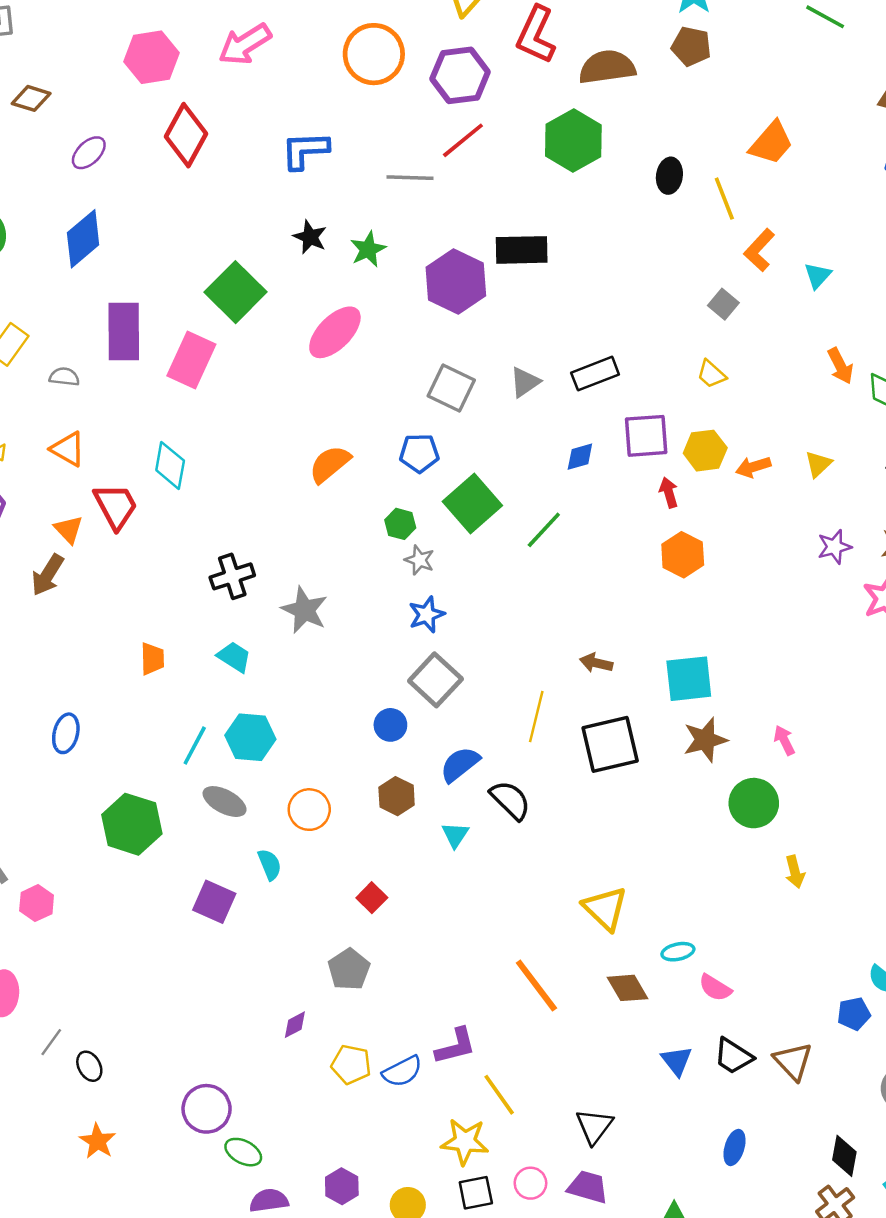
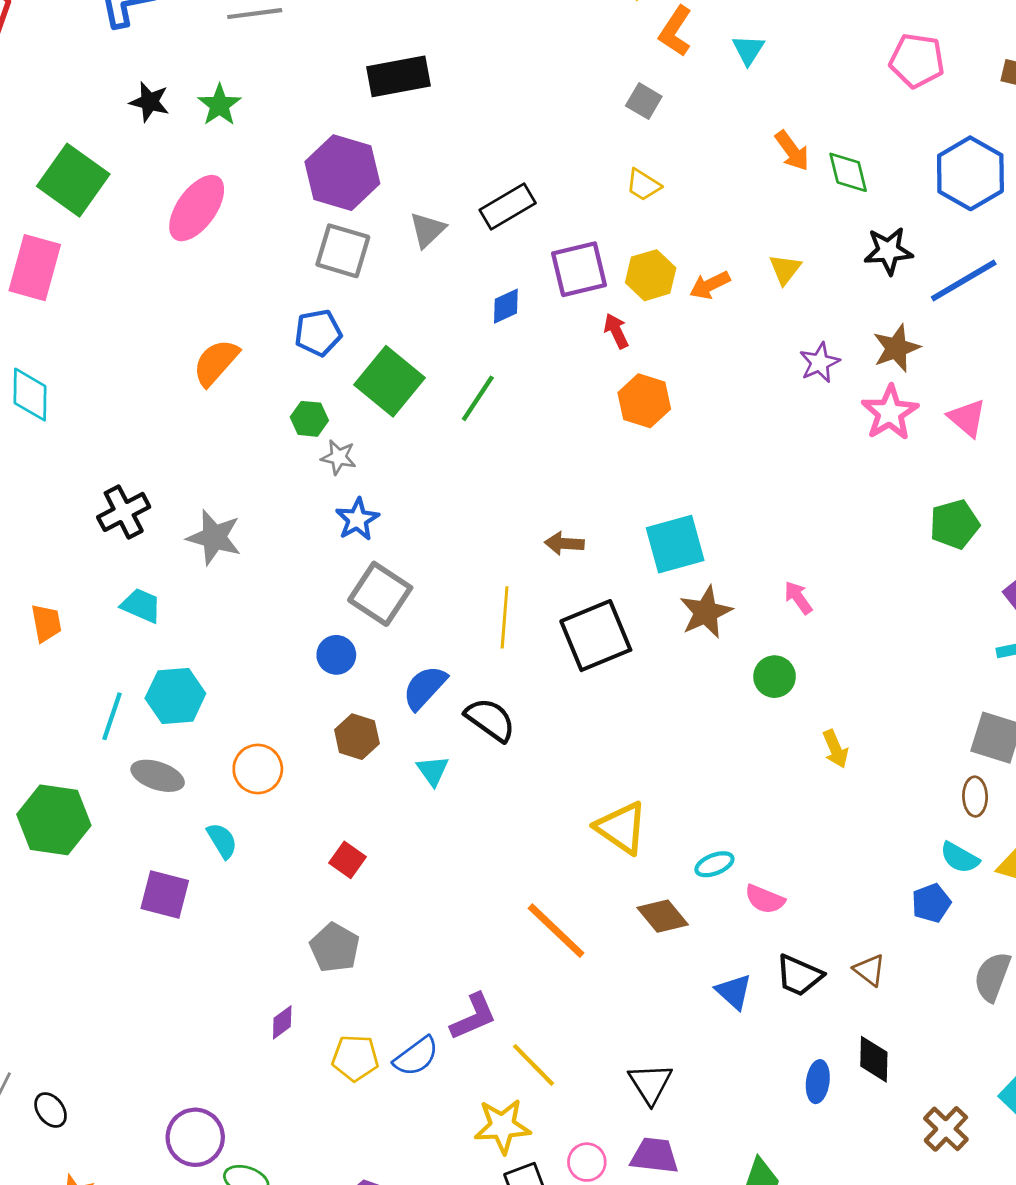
purple hexagon: (456, 282) -> (342, 173), moved
green circle: (754, 803) -> (775, 677), size x0.7
brown triangle: (793, 1061) -> (870, 970), size x0.7
black diamond: (844, 1156) -> (874, 1059), moved

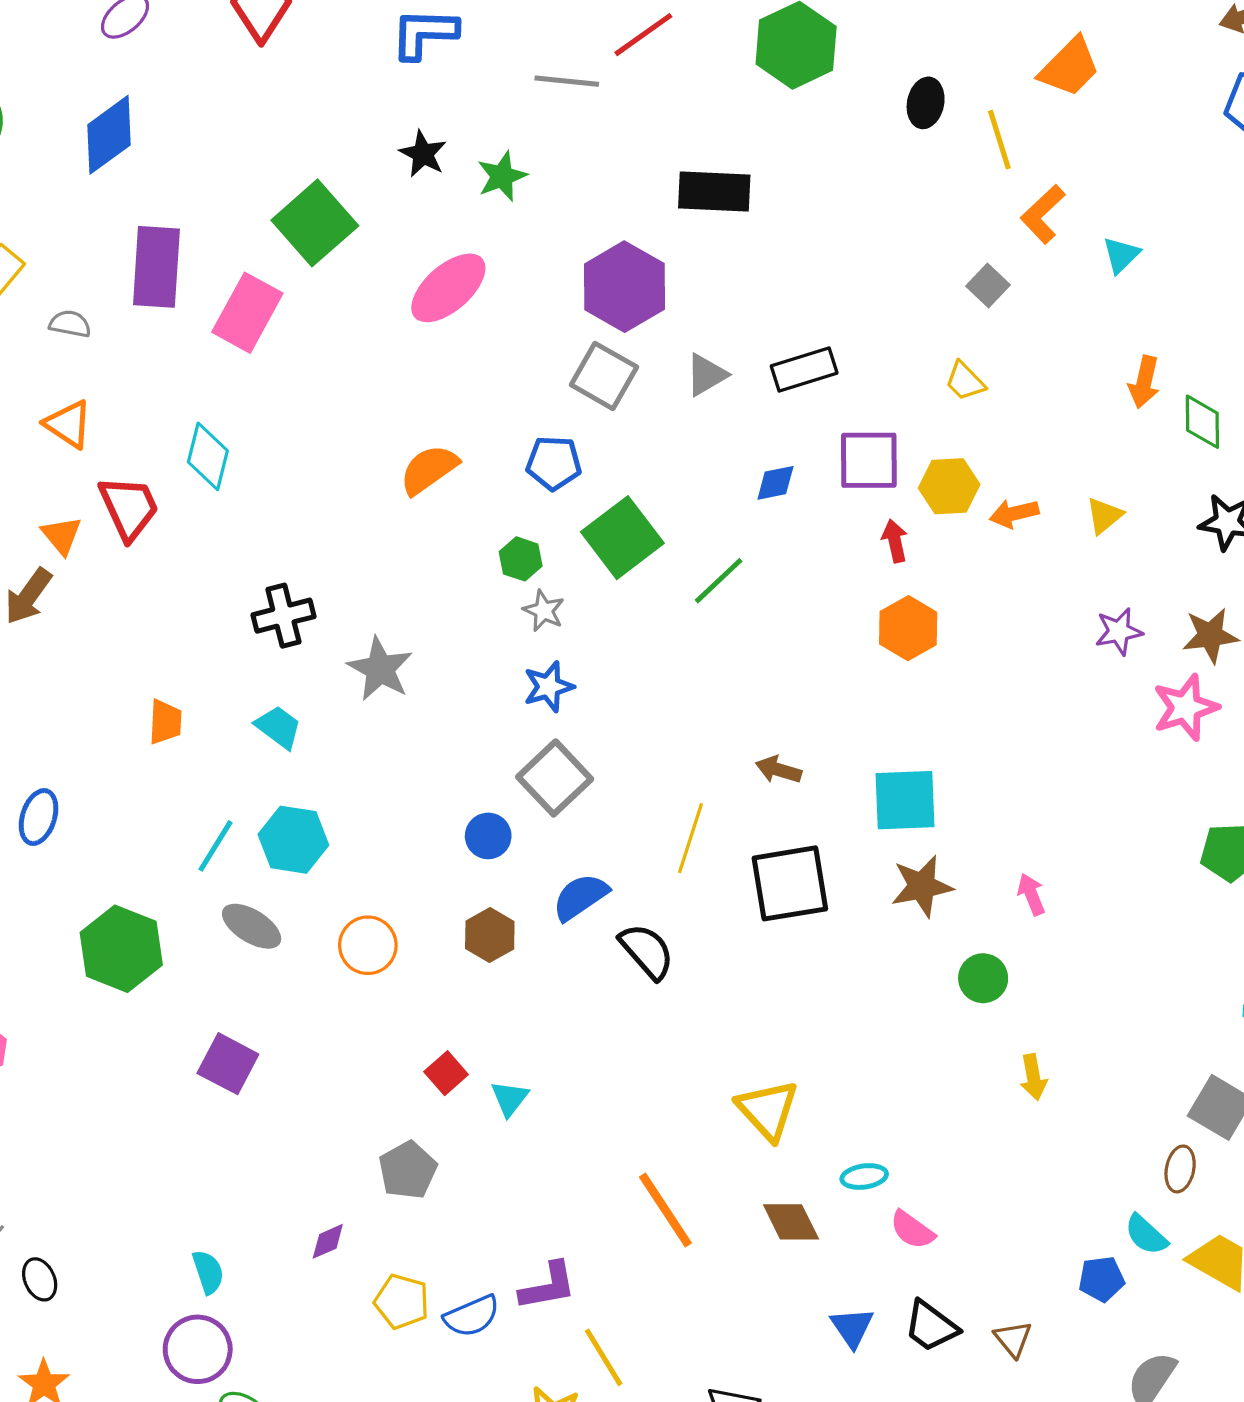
orange arrow: (792, 151) -> (1144, 382), turned 36
cyan triangle: (433, 771) -> (510, 1098), moved
cyan semicircle: (222, 841) -> (208, 1272), moved

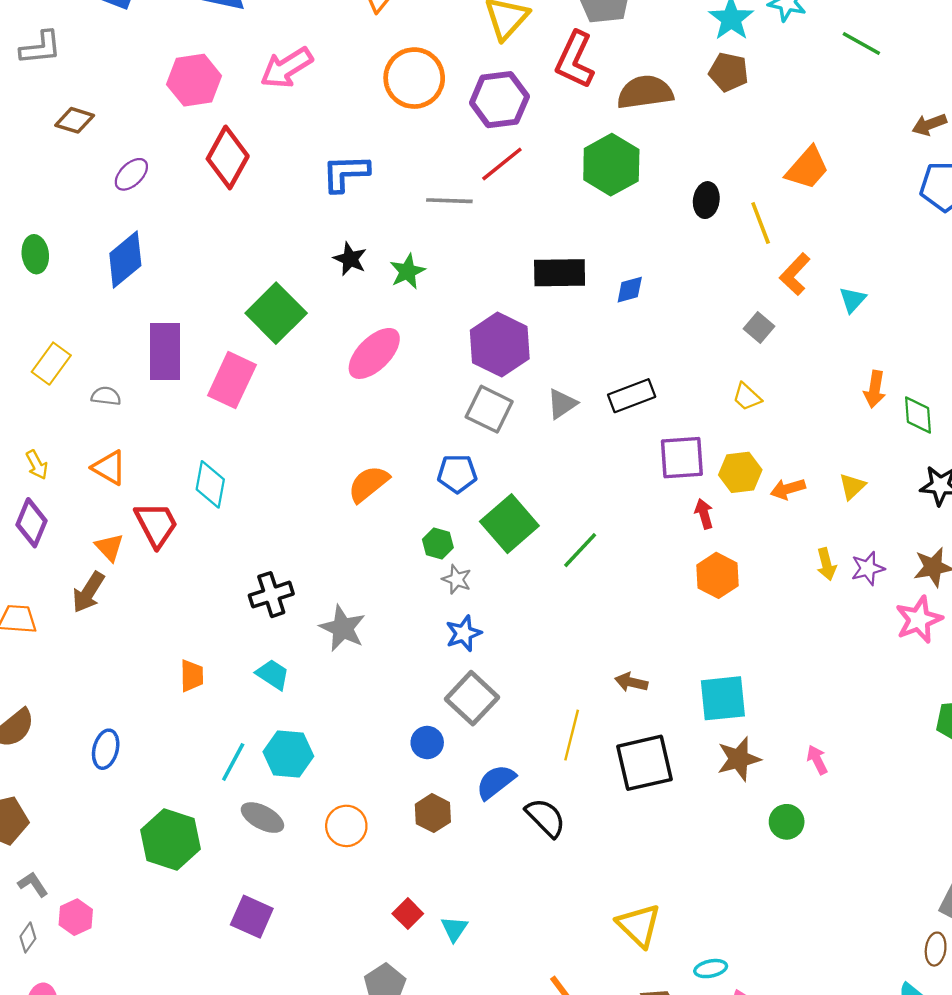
blue diamond: (775, 483) -> (630, 290), moved
yellow arrow: (1033, 1077) -> (826, 564), moved

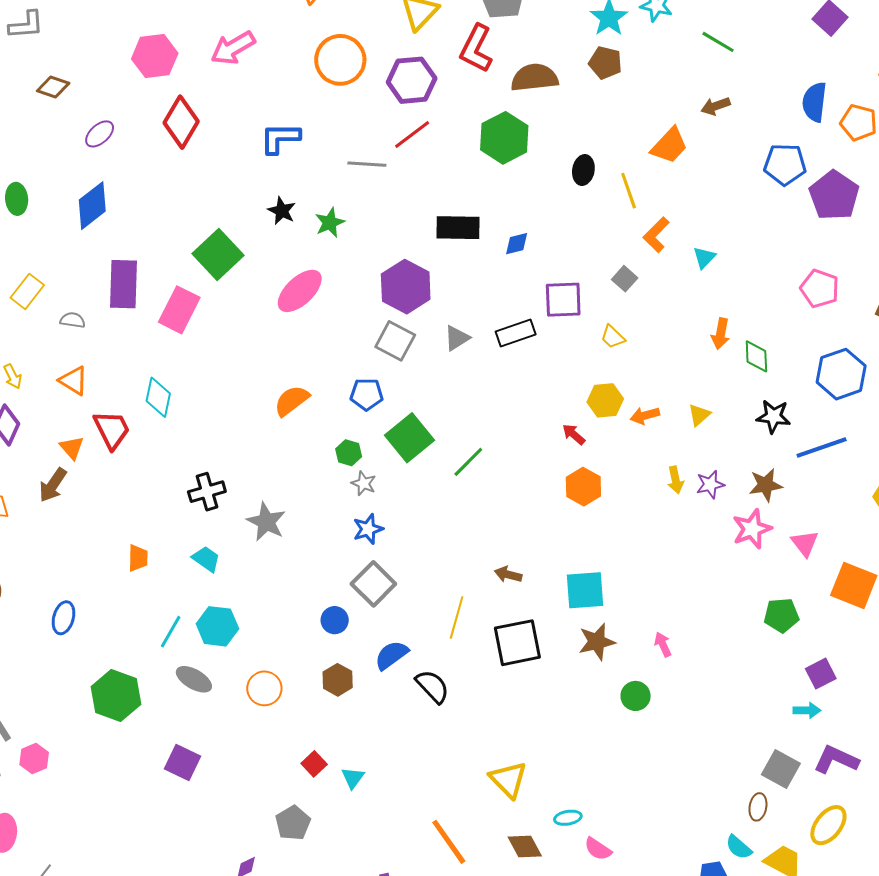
brown arrow: (929, 124) -> (716, 106), moved
purple square: (682, 458) -> (563, 300), moved
red arrow: (704, 514) -> (574, 434), turned -35

